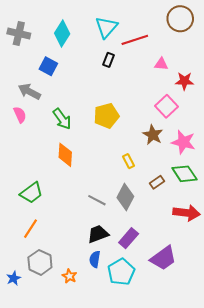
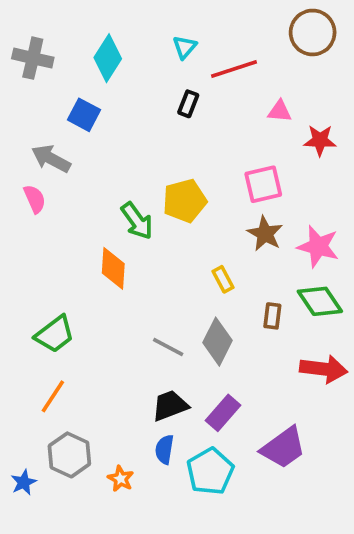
cyan triangle: (106, 27) -> (185, 47), size x0.6
pink square: (167, 106) -> (263, 184), moved, turned 30
green arrow: (62, 119) -> (137, 221), moved
brown rectangle: (157, 182) -> (272, 316), turned -48

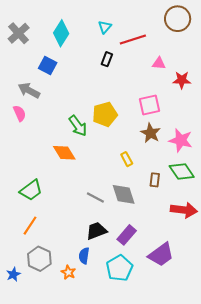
gray cross: (33, 58) -> (19, 33), turned 35
orange diamond: (113, 268) -> (64, 153), turned -35
gray diamond: (218, 342) -> (124, 194), turned -45
blue semicircle: (164, 449) -> (84, 256), moved

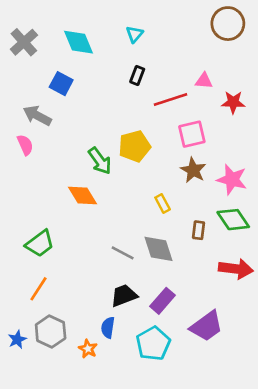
cyan diamond: (61, 33) -> (79, 42), turned -55
red line: (133, 39) -> (171, 100), moved
blue star: (13, 274) -> (17, 339), moved

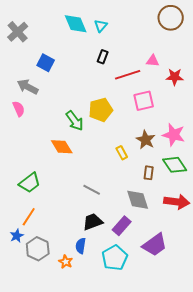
cyan diamond: (79, 42) -> (76, 24), moved
brown star: (193, 170) -> (146, 140), moved
gray diamond: (159, 249) -> (138, 200), moved
blue star: (17, 339) -> (17, 236), moved

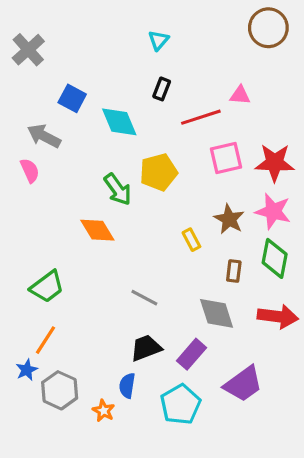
cyan diamond: (76, 24) -> (119, 122), moved
red star: (175, 77) -> (275, 163), moved, size x1.4
green diamond: (175, 165) -> (275, 258), turned 45

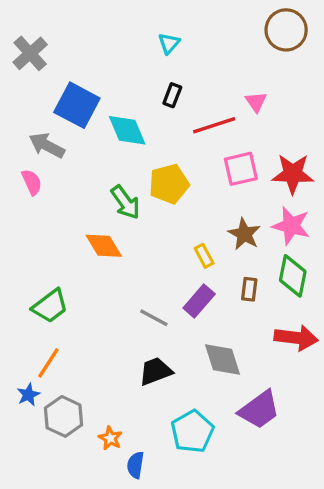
pink triangle: (240, 95) -> (256, 102), turned 50
blue square: (72, 98) -> (77, 105), size x1.5
gray diamond: (217, 313) -> (222, 360), moved
purple rectangle: (191, 354) -> (199, 301), moved
blue semicircle: (127, 386) -> (135, 465), moved

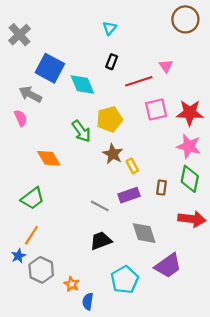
brown star: (244, 234) -> (113, 154), moved
orange diamond: (104, 246) -> (49, 158), moved
purple rectangle: (199, 301) -> (129, 195), turned 30

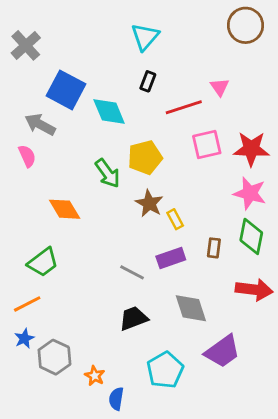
cyan triangle: (110, 28) -> (145, 37), size x1.5
orange line: (31, 235) -> (27, 304), moved, turned 30

